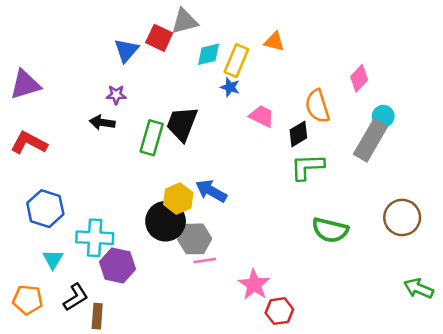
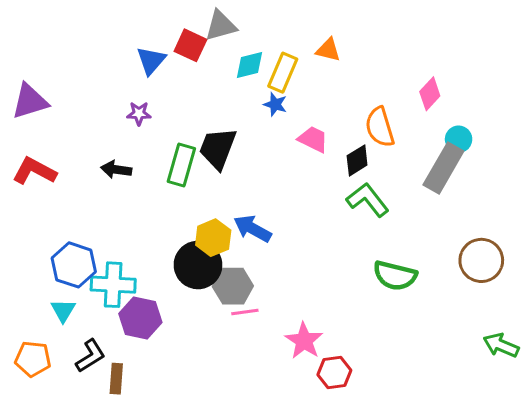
black arrow: (102, 123) -> (116, 170), moved
green L-shape: (307, 167) -> (368, 200), turned 54
blue hexagon: (45, 209) -> (74, 265), moved

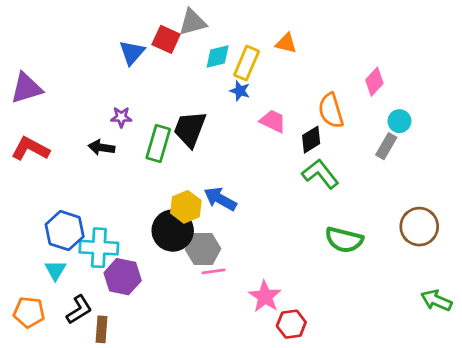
purple star: (139, 113) -> (121, 117), moved
gray rectangle: (443, 168) -> (386, 146), size x0.6

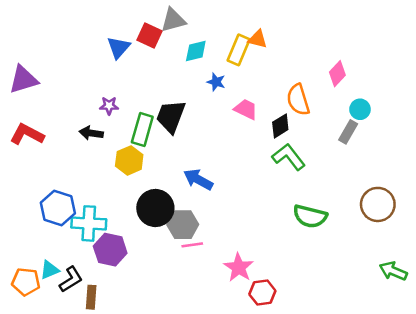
yellow rectangle: (247, 63) -> (239, 50), moved
yellow hexagon: (186, 207) -> (129, 160), moved
cyan triangle: (55, 270) -> (50, 270), moved, turned 36

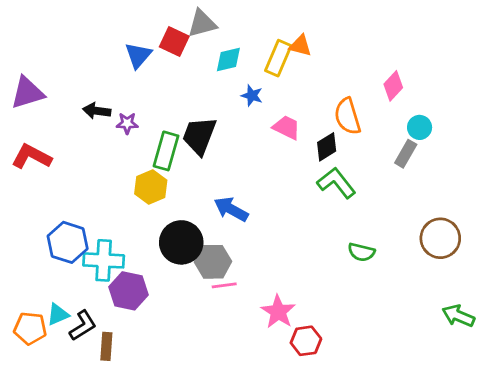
black arrow: (91, 133) -> (97, 111), moved
green semicircle: (310, 216) -> (361, 252), size x0.7

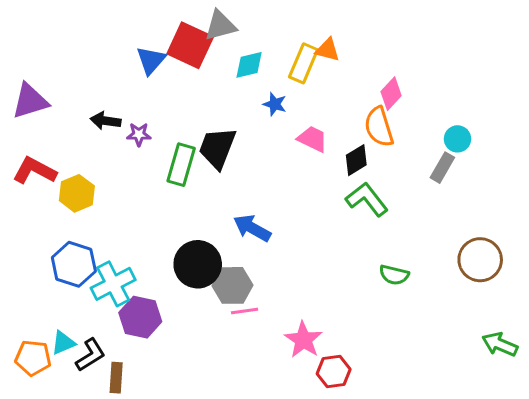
red square: (174, 42) -> (190, 45), size x1.4
pink diamond: (393, 86) -> (391, 94), moved
yellow hexagon: (151, 187) -> (77, 193), moved
cyan cross: (104, 260) -> (113, 284), turned -30

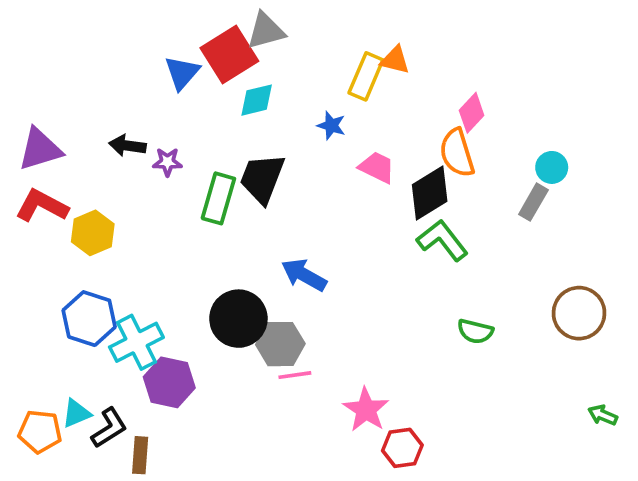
red square: (190, 45) -> (229, 55), turned 33
cyan diamond: (249, 65) -> (257, 100), moved
purple triangle: (30, 101) -> (40, 149), moved
black diamond: (356, 160) -> (430, 193), size x1.4
green arrow: (500, 344) -> (603, 415), size x0.7

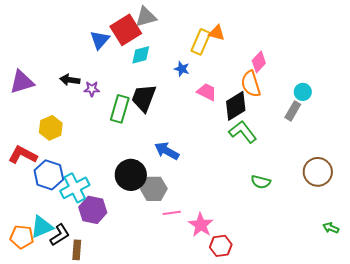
red L-shape: (42, 206) -> (23, 155), moved
pink line: (295, 375) -> (172, 213), moved
cyan triangle: (76, 413) -> (42, 227), size x1.4

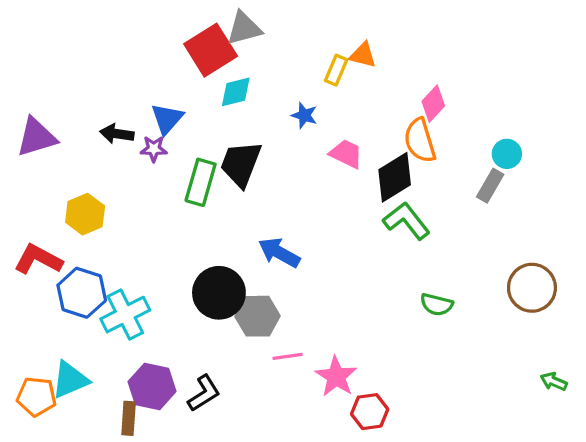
blue triangle: (100, 40) -> (167, 119), moved
yellow rectangle: (201, 42) -> (336, 70), size x0.7
purple hexagon: (93, 210) -> (152, 387), moved
black L-shape: (60, 235) -> (204, 393), moved

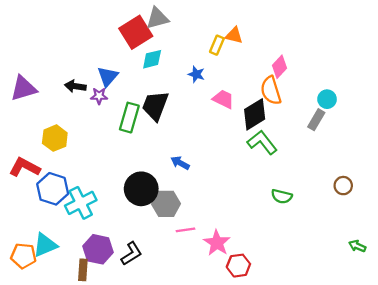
blue arrow: (279, 253) -> (180, 163), size x0.7
brown circle: (532, 288) -> (343, 186), size x0.6

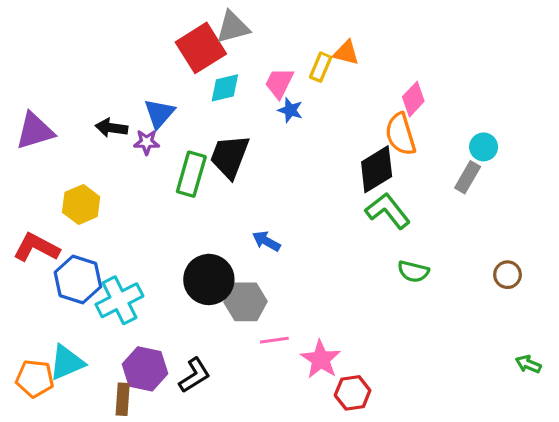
pink trapezoid: (223, 99) -> (279, 83), moved, turned -90
green semicircle: (282, 196) -> (413, 271), moved

